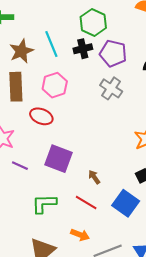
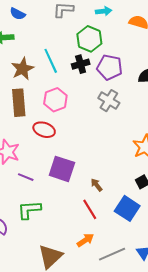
red line: (86, 203) -> (90, 209), turned 30
green L-shape: (44, 204) -> (29, 210), moved
orange arrow: (80, 235) -> (85, 240), turned -54

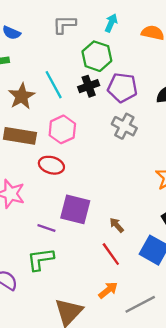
cyan arrow: (104, 11) -> (111, 23), turned -56
brown rectangle: (19, 103) -> (20, 136), turned -72
purple line: (26, 177) -> (46, 228), moved

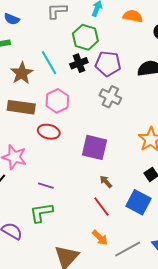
purple square: (75, 209) -> (95, 147), moved
orange arrow: (108, 290) -> (100, 238), turned 84

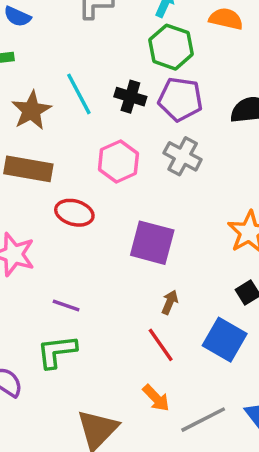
green hexagon: (85, 37) -> (171, 47), moved
black cross: (79, 63) -> (130, 97), turned 36
pink hexagon: (57, 101) -> (118, 162), moved
brown arrow: (106, 182) -> (170, 302), turned 64

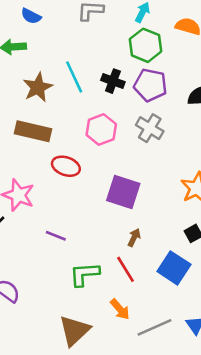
green L-shape: (57, 351) -> (84, 274), moved

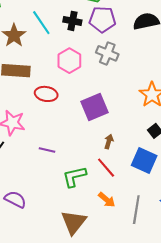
purple square: (123, 192) -> (95, 107), turned -32
gray line: (155, 327) -> (136, 210), turned -48

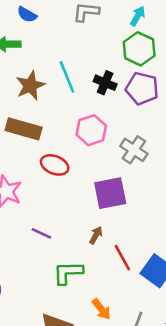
gray cross: (107, 53) -> (134, 150), moved
brown arrow: (109, 142) -> (96, 235), moved
red line: (106, 168) -> (122, 258), moved

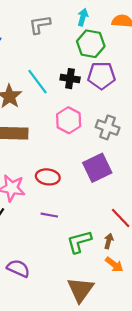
red ellipse: (55, 165) -> (48, 177), moved
brown arrow: (96, 235) -> (109, 241), moved

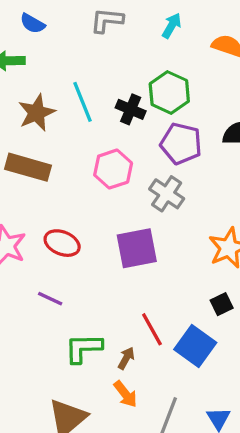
green hexagon: (91, 44) -> (169, 92), moved
purple pentagon: (101, 76) -> (181, 144), moved

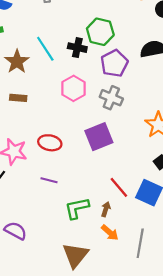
purple pentagon: (181, 144) -> (114, 63), turned -30
brown rectangle: (28, 167) -> (18, 98), size x0.6

